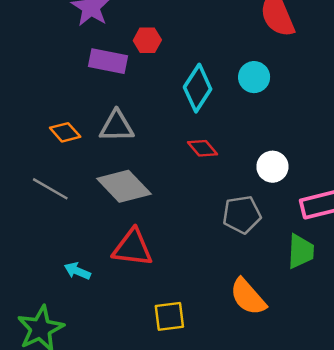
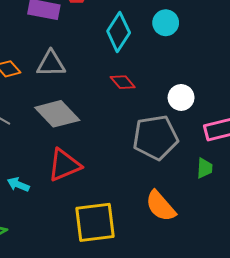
gray pentagon: (242, 215) -> (155, 137), size x1.4
red triangle: (133, 248) -> (64, 165), turned -30
green trapezoid: (301, 251) -> (205, 168), size x0.7
yellow square: (169, 316) -> (95, 222), size x1.6

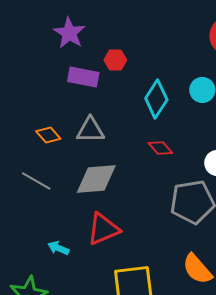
gray diamond: (57, 114) -> (96, 179), turned -51

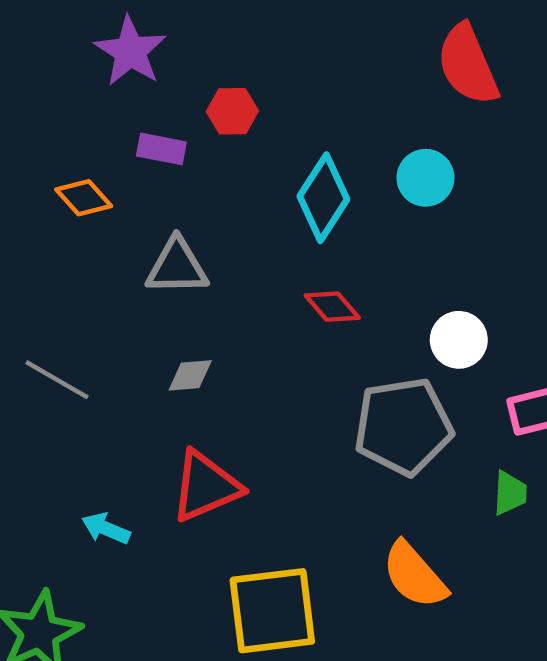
purple rectangle: (83, 77) -> (161, 149), size x0.7
orange diamond: (48, 135) -> (84, 198), moved
gray diamond: (96, 179) -> (190, 375), size x0.5

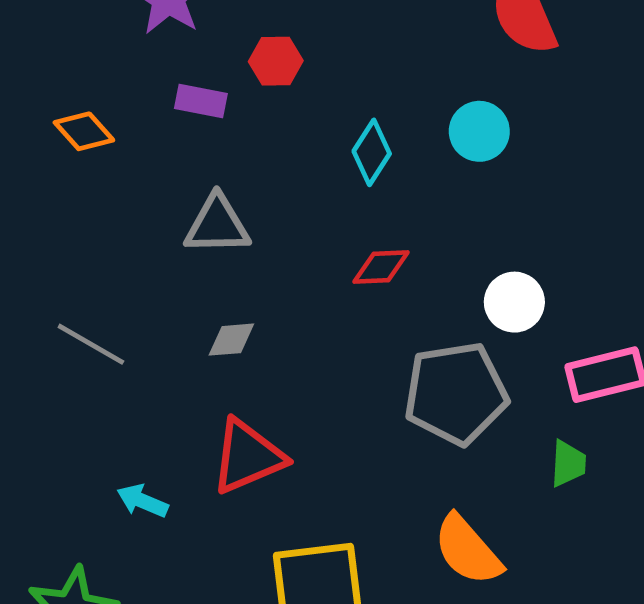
orange diamond: (84, 198) -> (84, 131), moved
cyan diamond: (323, 198) -> (372, 152), size x0.7
red diamond: (332, 307) -> (381, 267), turned -52

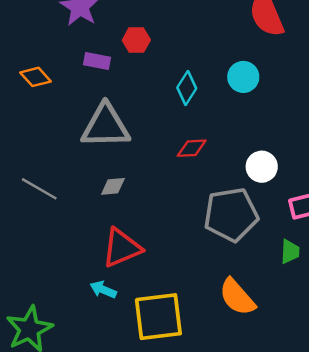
gray triangle: (217, 225) -> (106, 126), size x1.4
cyan arrow: (142, 501) -> (103, 290), moved

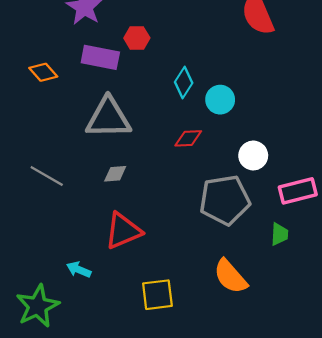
purple rectangle: (97, 61) -> (100, 57), size x1.5
cyan circle: (243, 77) -> (220, 100), moved
cyan arrow: (103, 290) -> (79, 270), moved
yellow square: (158, 317) -> (157, 295), size x0.7

